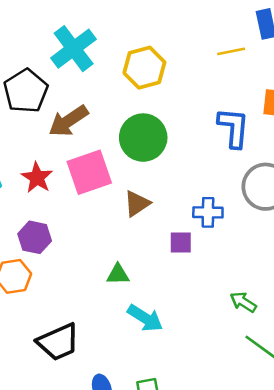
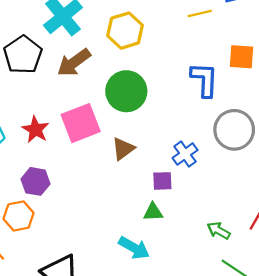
brown arrow: (68, 121) -> (74, 63), moved
blue cross: (208, 212) -> (185, 154), turned -35
green triangle: (118, 274) -> (153, 212), moved

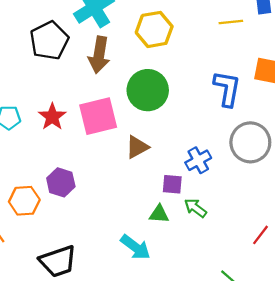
brown arrow: (74, 63) -> (99, 55), turned -52
purple hexagon: (36, 181) -> (61, 182), moved
green arrow: (219, 231) -> (195, 208), moved

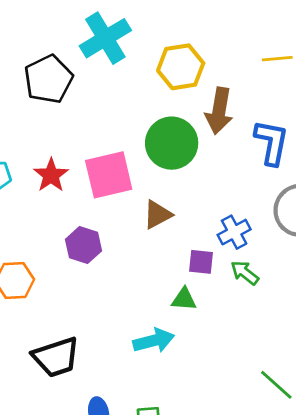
brown arrow: (99, 55) -> (219, 111), moved
purple hexagon: (61, 182) -> (83, 245), moved
green arrow: (195, 208) -> (245, 273), moved
cyan arrow: (135, 247) -> (154, 341), turned -52

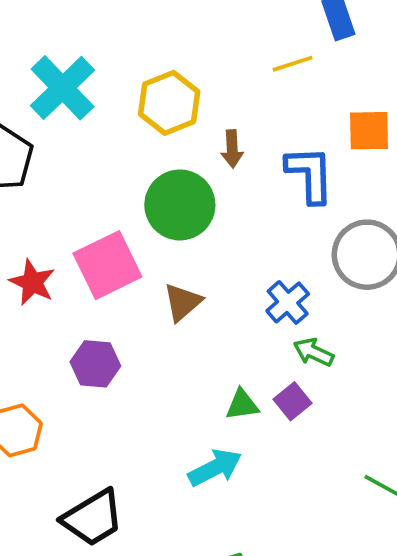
brown arrow: (219, 111) -> (232, 149), size x0.6
purple square: (201, 262) -> (292, 401), moved, turned -32

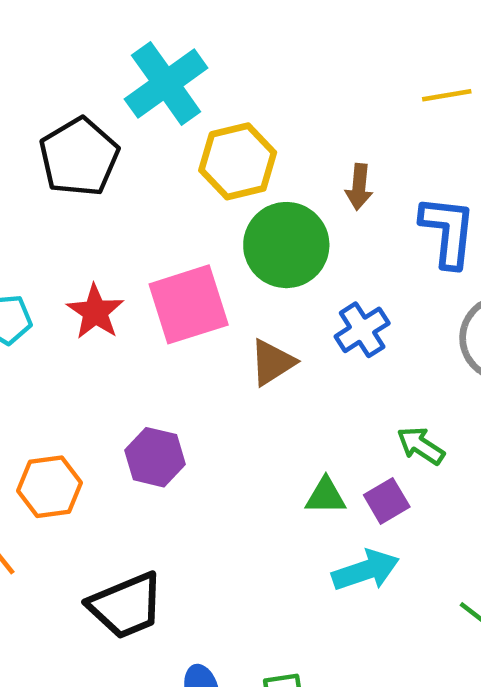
yellow hexagon: (169, 103) -> (238, 161), moved
blue cross: (288, 302) -> (362, 330), moved
purple hexagon: (95, 364) -> (155, 457), moved
cyan arrow: (215, 468) -> (366, 570), moved

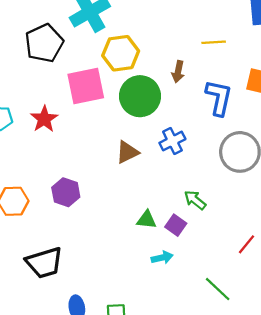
yellow line: (447, 95) -> (214, 42), moved
pink square: (189, 304) -> (86, 86), moved
purple square: (387, 501) -> (176, 225), turned -30
cyan arrow: (366, 570) -> (162, 258), size x0.7

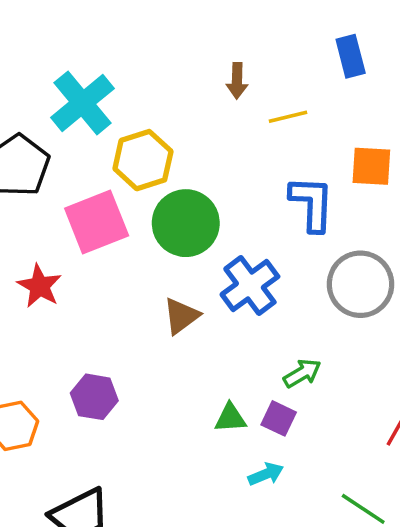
brown arrow: (178, 72) -> (237, 81), moved
blue cross: (172, 141) -> (250, 286), size x1.4
green arrow: (195, 200) -> (302, 373), turned 120

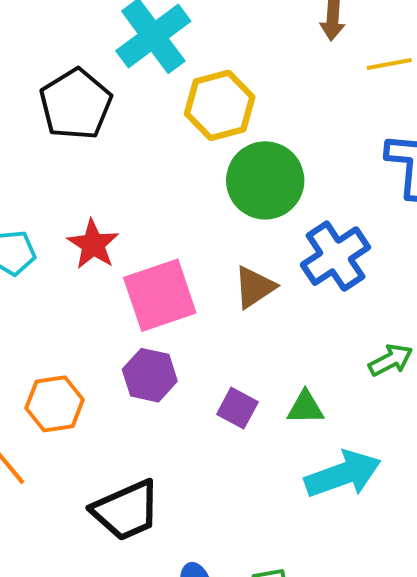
pink square: (97, 222) -> (160, 295), moved
purple square: (279, 418) -> (237, 408), moved
cyan arrow: (266, 474) -> (343, 474), size x1.8

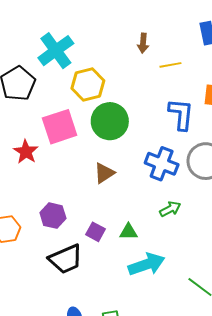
blue cross: (335, 256) -> (162, 164), moved, turned -36
pink square: (160, 295) -> (60, 127), moved
black trapezoid: (126, 510) -> (66, 259), moved

